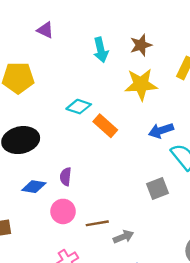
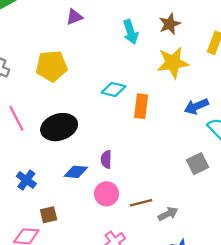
purple triangle: (45, 30) -> (74, 17), turned -42
orange rectangle: (105, 126) -> (141, 106), turned 60

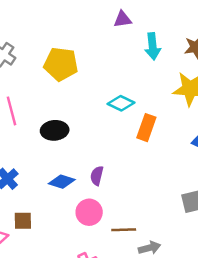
purple triangle: (74, 17) -> (123, 19), moved
black ellipse: (59, 127) -> (55, 130), size x0.7

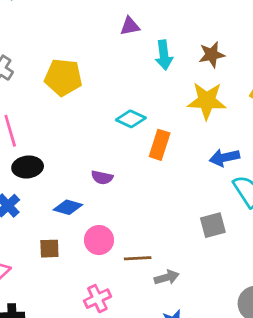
black ellipse: (55, 130) -> (28, 167), moved
purple semicircle: (97, 176) -> (102, 177), moved, turned -90
brown square: (23, 221) -> (49, 249), moved

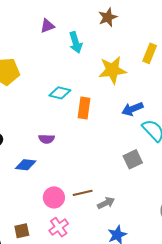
brown star: (212, 55) -> (108, 17), moved
pink circle: (99, 240) -> (54, 197), moved
brown square: (49, 249) -> (22, 231), moved

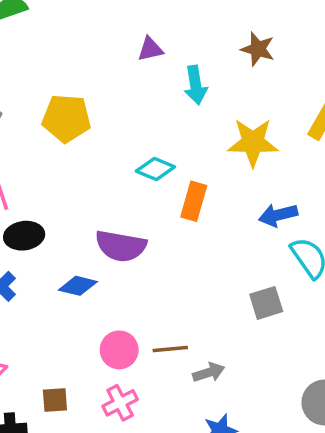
brown star: (108, 17) -> (258, 49), turned 30
purple semicircle: (47, 139) -> (121, 246), size x1.8

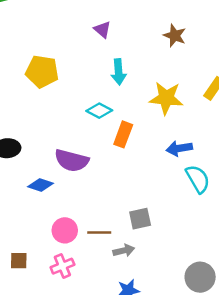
purple triangle: (150, 49) -> (102, 30), turned 48
cyan arrow: (196, 85) -> (119, 72), moved
gray square: (266, 303) -> (140, 219), moved

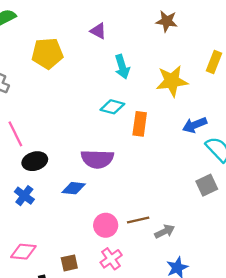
yellow pentagon: (42, 72) -> (47, 53), moved
gray square: (140, 219) -> (207, 185), moved

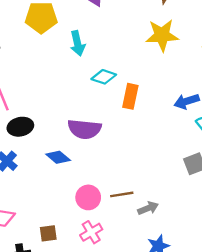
cyan arrow: (122, 67) -> (78, 43), moved
yellow star: (172, 81) -> (162, 35), moved
blue diamond: (74, 188) -> (58, 157), turned 30

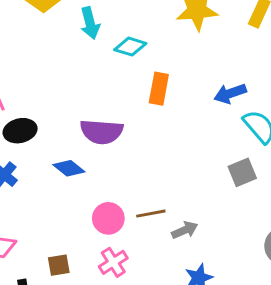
cyan diamond: (104, 77) -> (130, 47), moved

